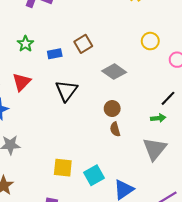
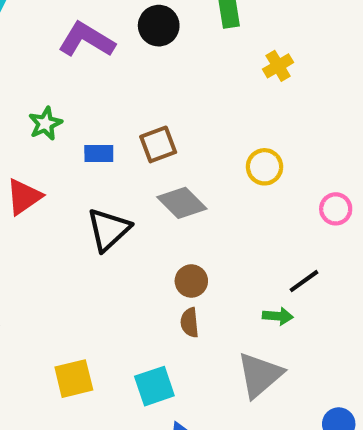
yellow circle: (150, 41) -> (265, 167), moved
gray diamond: (114, 72) -> (182, 203), moved
yellow square: (63, 168) -> (74, 379), turned -30
cyan square: (94, 175) -> (154, 386), moved

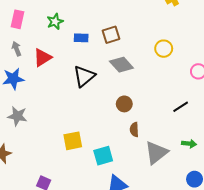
green arrow: (278, 316) -> (189, 144), moved
brown semicircle: (190, 323) -> (134, 130), moved
yellow square: (74, 379) -> (73, 141), moved

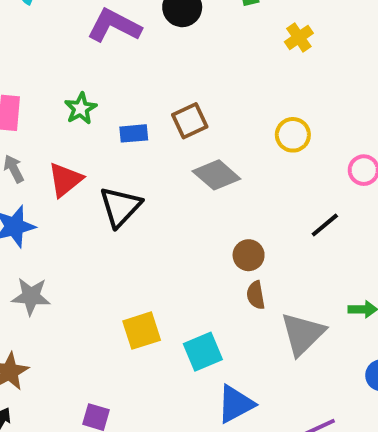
black triangle: (84, 76) -> (120, 207), moved
brown circle: (124, 104) -> (249, 255), moved
black line: (181, 107) -> (325, 225), moved

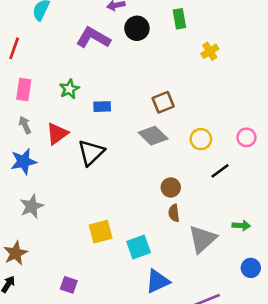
brown square: (190, 121) -> (163, 102), moved
yellow circle: (293, 135) -> (201, 139), moved
gray star: (31, 296) -> (32, 206), turned -30

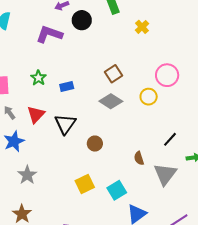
pink circle: (246, 137) -> (167, 75), moved, size x1.5
black line: (220, 171) -> (170, 139), moved
brown circle: (171, 187) -> (95, 144), moved

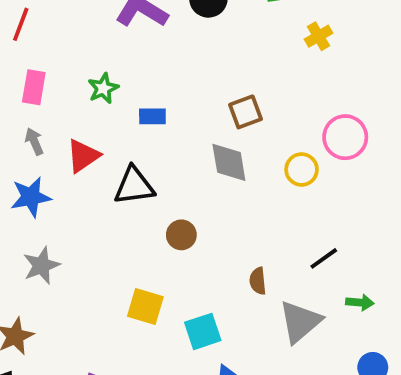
gray diamond: (111, 101) -> (229, 162), turned 35
black triangle: (65, 124) -> (134, 186), turned 35
yellow square: (85, 184) -> (145, 307), turned 30

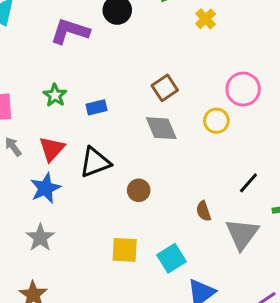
blue star: (31, 197) -> (45, 188), moved

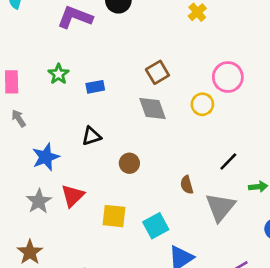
red triangle: (52, 149) -> (73, 196), moved
black triangle: (95, 162) -> (91, 136), size x0.7

